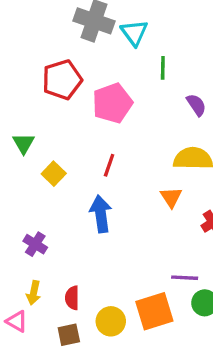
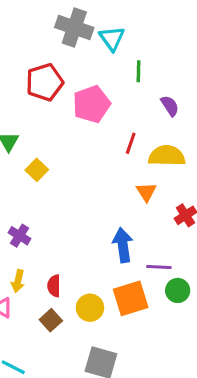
red line: (109, 165) -> (131, 143), moved
blue arrow: (101, 214) -> (123, 245), moved
brown square: (69, 335) -> (51, 320), turned -30

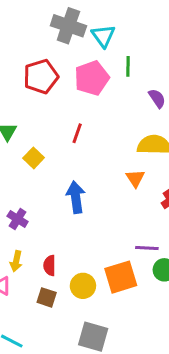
pink pentagon: (92, 104) -> (92, 78), moved
red line: (131, 143) -> (77, 133), moved
blue arrow: (123, 245) -> (76, 197), moved
brown square: (51, 320) -> (47, 297), turned -30

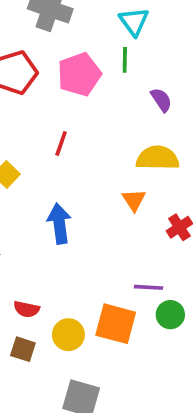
cyan triangle: (103, 36) -> (134, 22), moved
red semicircle: (50, 265) -> (27, 309), turned -78
orange square: (121, 277) -> (116, 324), turned 32

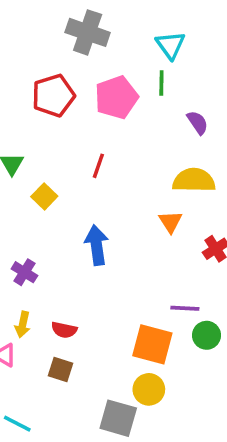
yellow circle: (68, 335) -> (149, 389), moved

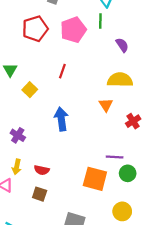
yellow circle: (149, 389) -> (122, 211), moved

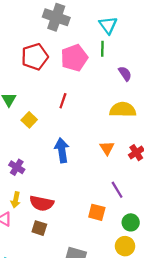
orange triangle: (106, 105) -> (107, 148), moved
purple line: (115, 157) -> (117, 190), turned 56
red semicircle: (42, 170) -> (42, 203), size x1.5
green circle: (128, 173) -> (131, 222), moved
orange square: (95, 179) -> (97, 212), size x0.7

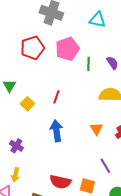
cyan triangle: (108, 25) -> (97, 20), turned -42
green line: (102, 49) -> (88, 64), moved
red line: (63, 101) -> (56, 97), moved
red semicircle: (42, 203) -> (60, 182), moved

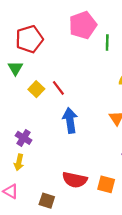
red pentagon: (32, 48) -> (29, 39), moved
red line: (56, 97) -> (58, 88), moved, turned -56
yellow arrow: (15, 175) -> (19, 162), moved

